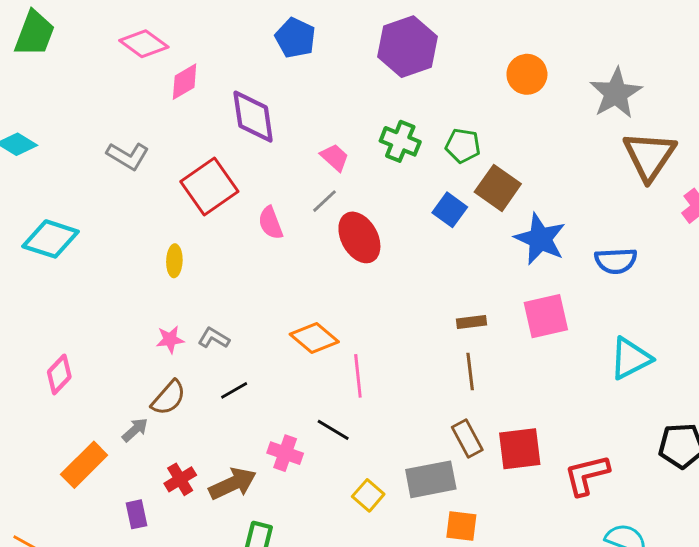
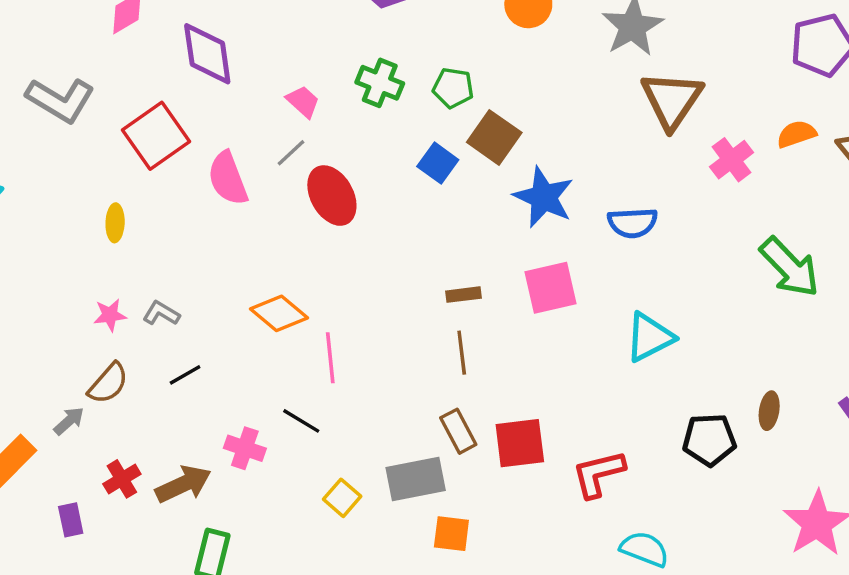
gray L-shape: (128, 156) -> (60, 100), size x1.4
pink semicircle: (271, 223) -> (228, 178), size x1.4

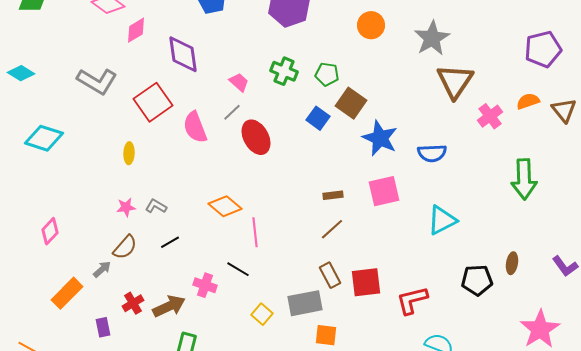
green arrow: (790, 267) -> (524, 179), turned 42
brown line: (462, 353) -> (332, 229), turned 55

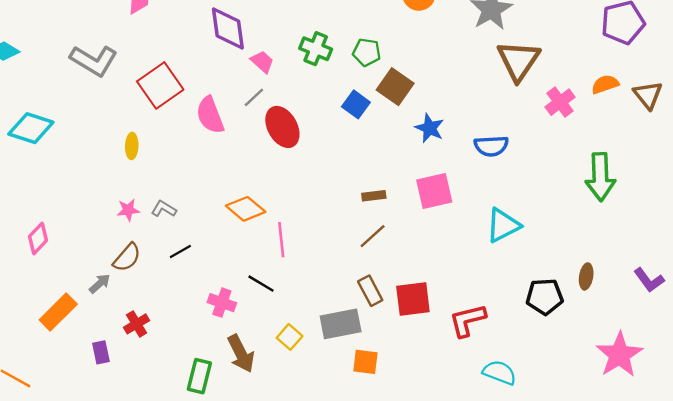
purple diamond: (183, 54) -> (228, 28), moved
blue star: (380, 138) -> (430, 128), size x0.7
brown arrow: (169, 306) -> (241, 354), moved, turned 88

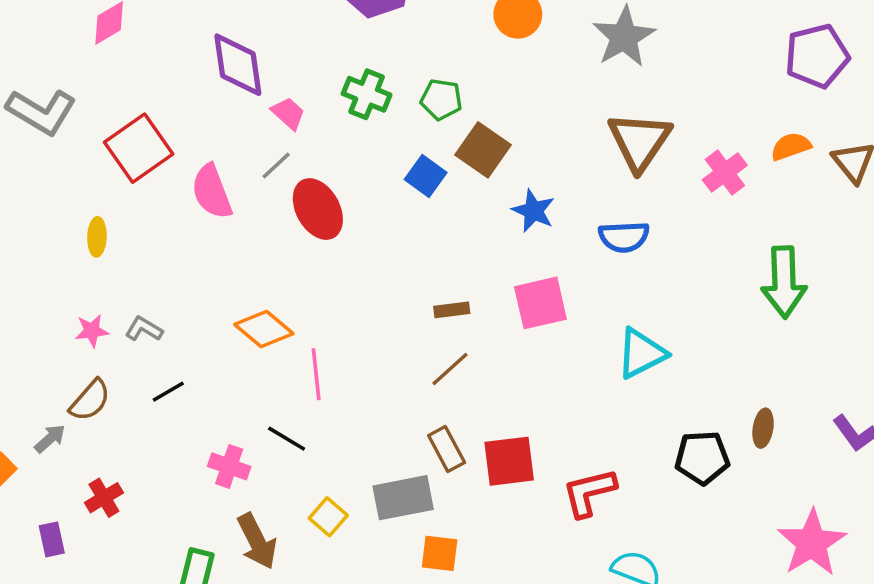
brown triangle: (519, 61) -> (640, 141), moved

